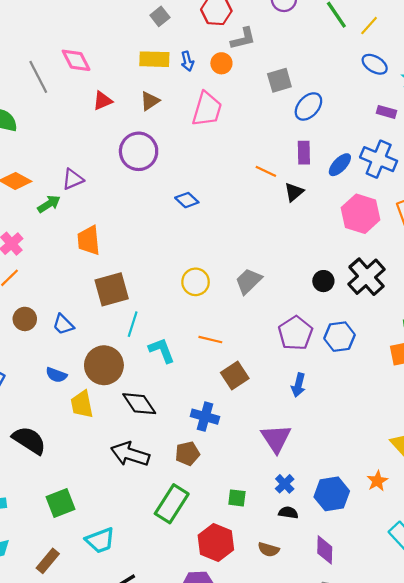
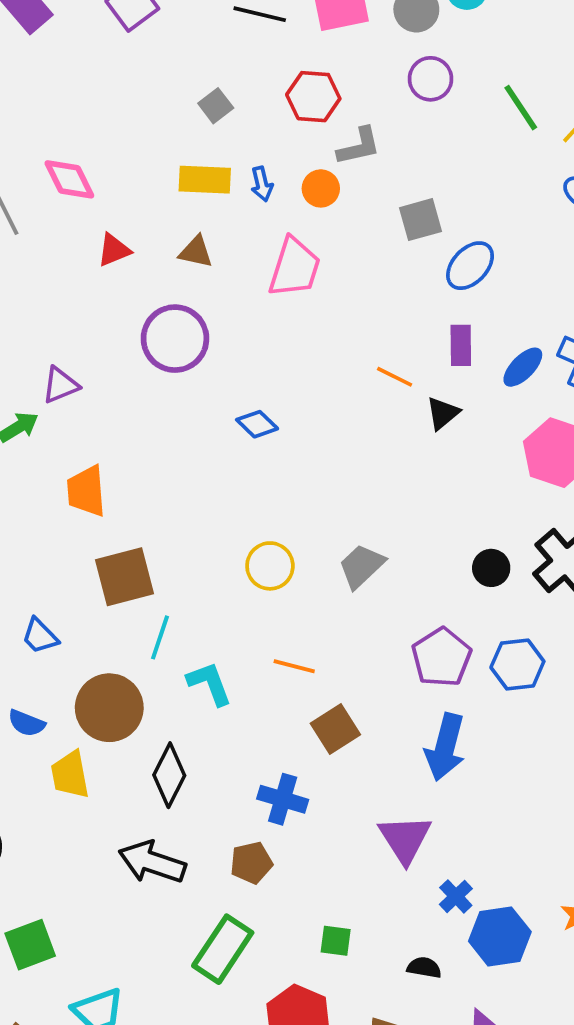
brown triangle: (150, 101) -> (196, 252), turned 45
blue arrow: (298, 385) -> (445, 747), size x1.6
black diamond: (139, 404) -> (169, 775), turned 60
blue cross: (285, 484) -> (456, 896), moved

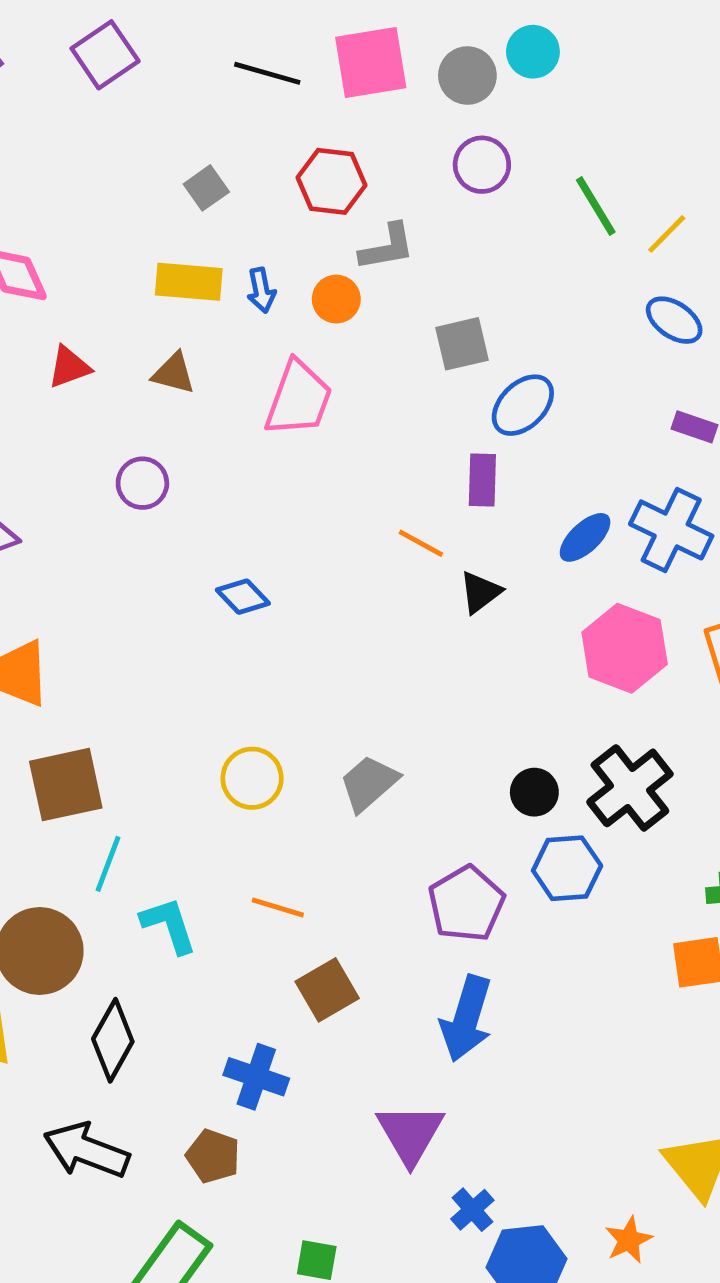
purple circle: (175, 339) -> (142, 483), size x0.6
purple rectangle: (461, 345) -> (482, 480), moved
blue hexagon: (517, 664) -> (567, 868), moved
brown pentagon: (251, 863) -> (213, 1156), turned 30

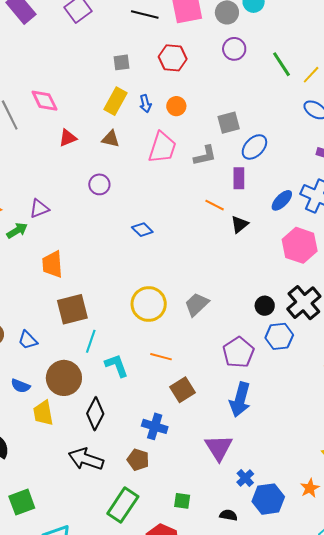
gray square: (206, 188) -> (121, 62), turned 30
gray L-shape: (387, 247) -> (205, 156), moved
yellow rectangle: (189, 282) -> (116, 101), turned -64
yellow circle: (252, 778) -> (149, 304), size x1.4

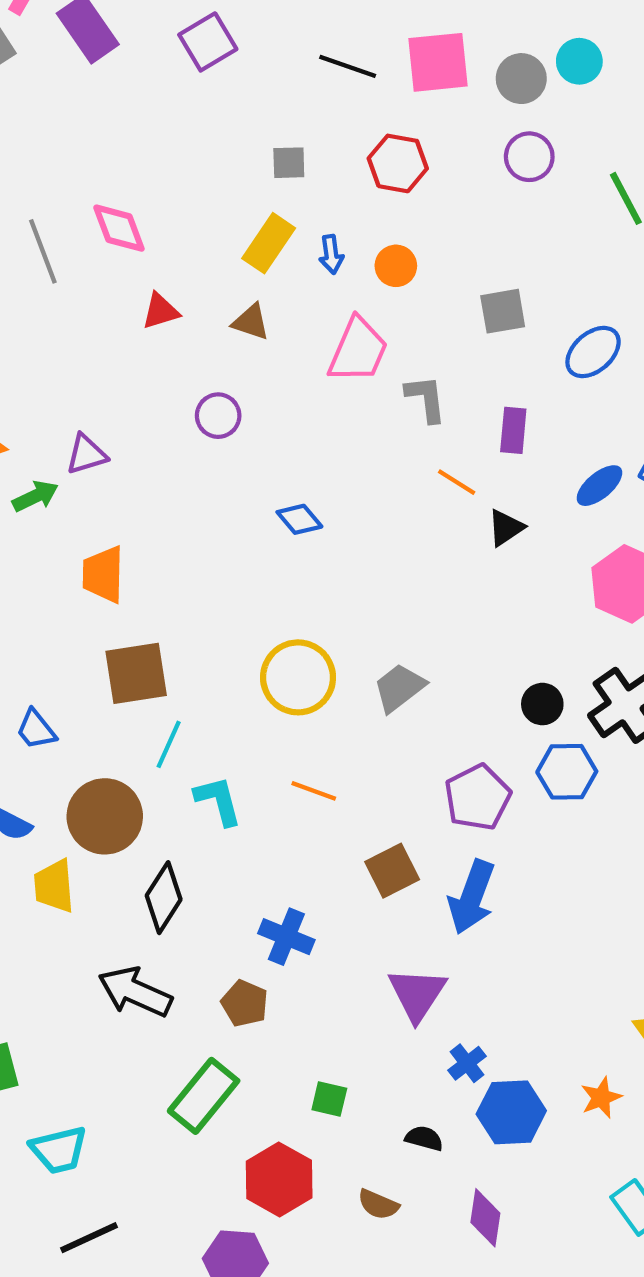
blue ellipse: (254, 147) -> (593, 352), moved
gray L-shape: (205, 156) -> (426, 399), moved, turned -90
brown square: (182, 390) -> (392, 871), moved

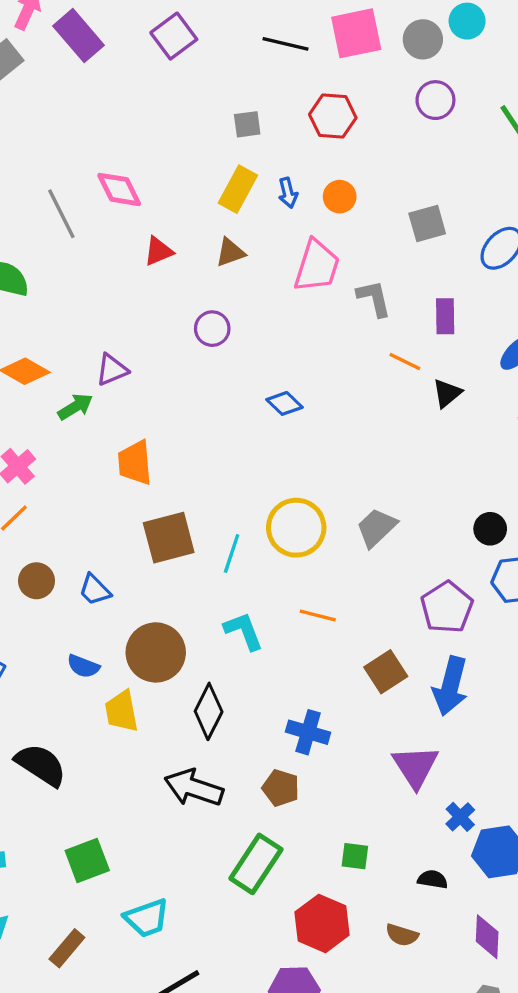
brown triangle: (251, 322) -> (230, 252), turned -32
cyan line: (169, 744) -> (232, 554), moved

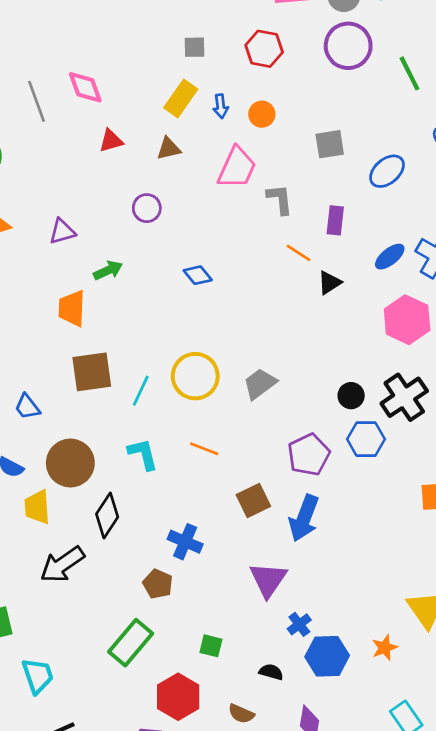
purple circle: (435, 100) -> (348, 46), size x1.5
green arrow: (75, 407) -> (108, 270), moved
black arrow: (194, 788) -> (62, 564), moved, turned -60
cyan trapezoid: (147, 918) -> (38, 676), turned -96

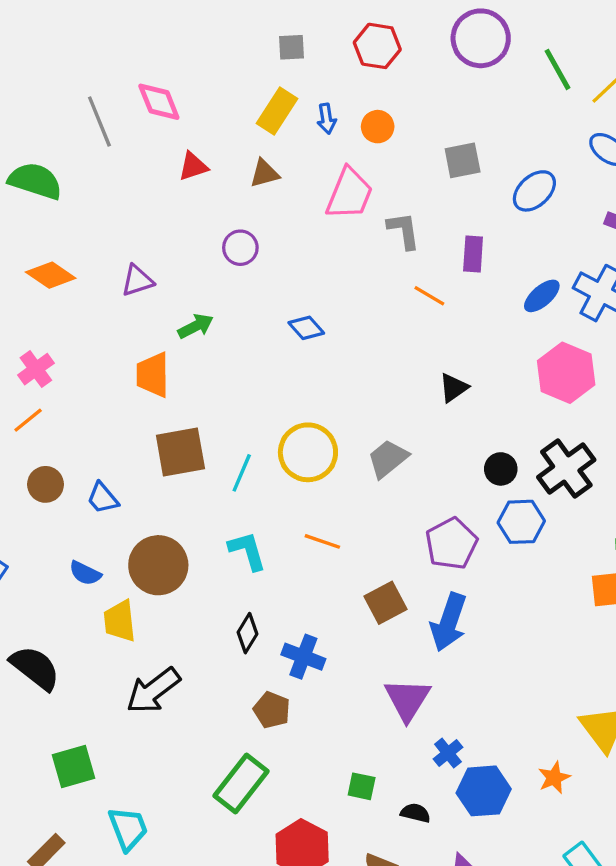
black triangle: (329, 283) -> (454, 388), moved
black diamond: (107, 515) -> (247, 633), moved, size x0.7
green square: (211, 646) -> (362, 786), moved

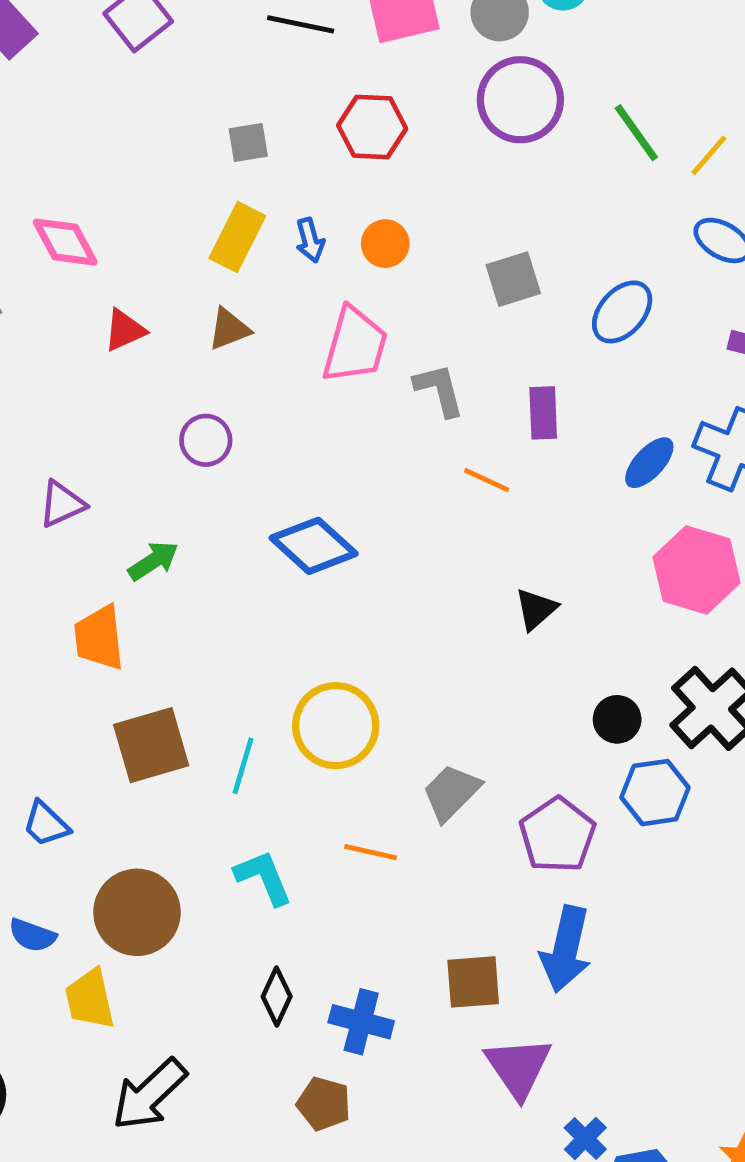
blue diamond: (306, 328) -> (314, 546), size x1.6
gray trapezoid: (388, 459) -> (451, 792), moved
brown square: (385, 603) -> (473, 982), moved, turned 30

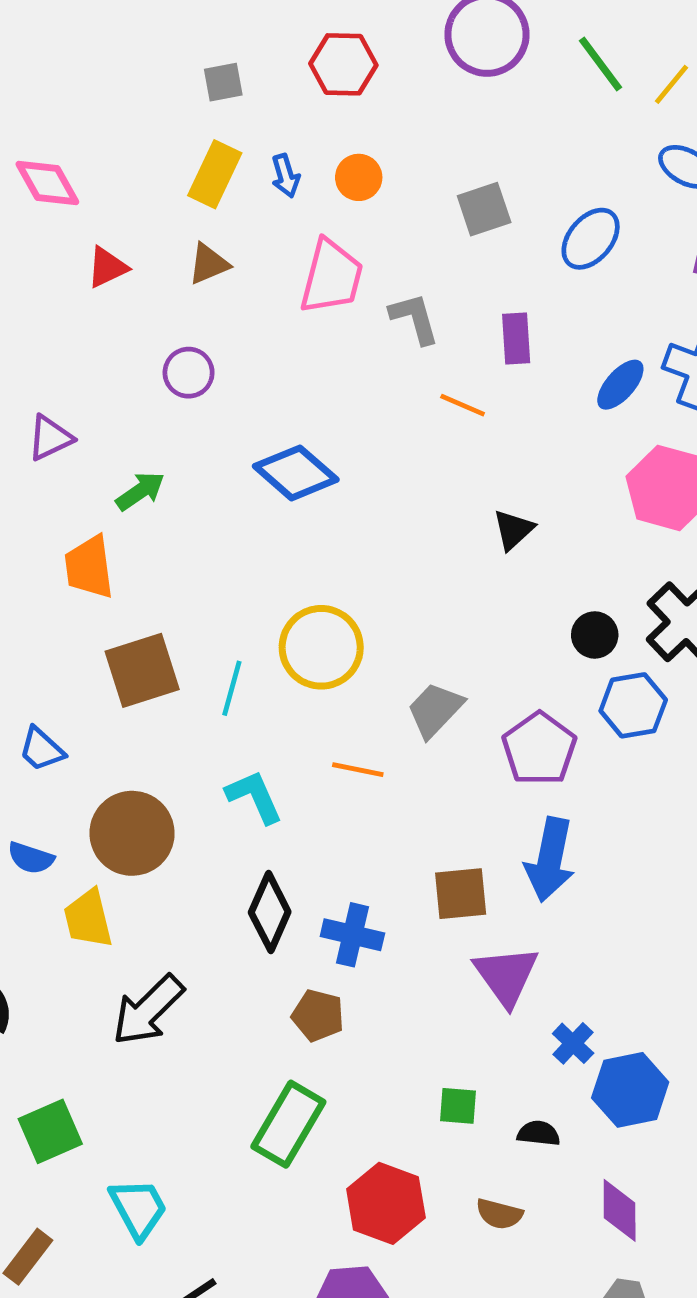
black diamond: (277, 996) -> (270, 912), size x1.4

